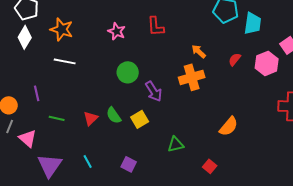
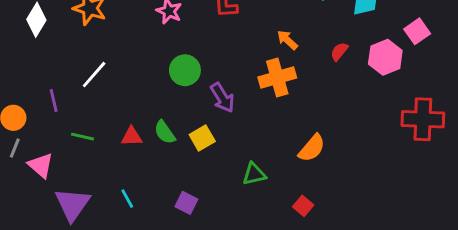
white line: (65, 61) -> (94, 75), moved, turned -60
red triangle: (91, 118) -> (132, 137), turned 42
orange semicircle: (229, 126) -> (312, 148), moved

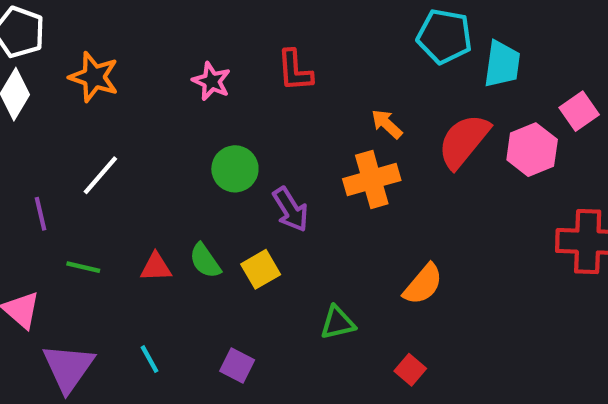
red semicircle: (339, 51) -> (464, 141), size x2.0

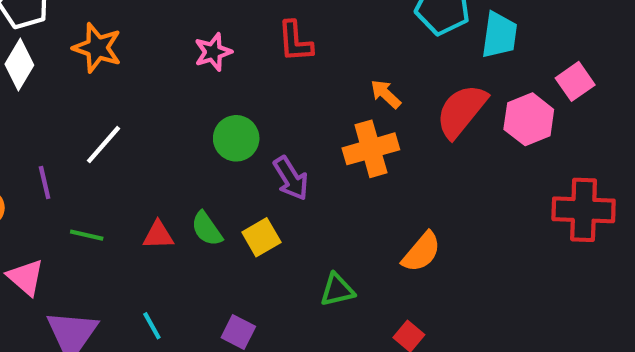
pink star: (211, 81) -> (213, 52), turned 30

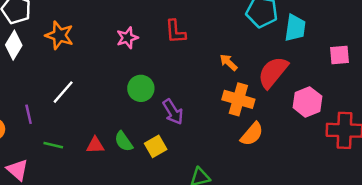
pink square: (575, 81) -> (340, 55), turned 30
pink hexagon: (529, 119) -> (307, 102), moved
orange cross: (371, 149) -> (238, 99), moved, turned 32
orange semicircle: (421, 252) -> (252, 134), moved

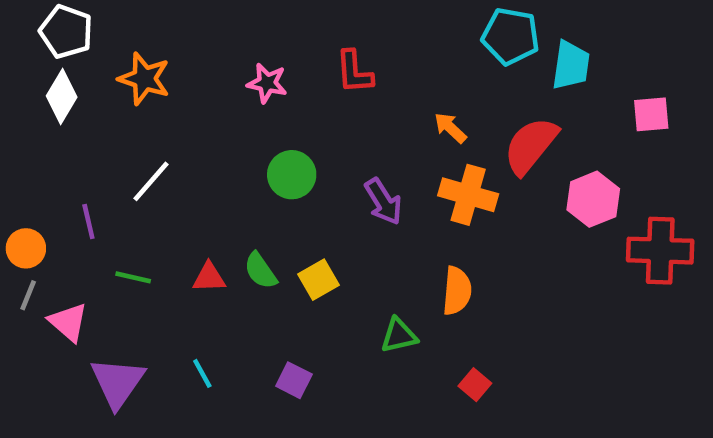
pink star: (127, 38) -> (267, 83), turned 30
purple arrow: (173, 112) -> (383, 201), moved
orange semicircle: (252, 134) -> (457, 291), moved, turned -35

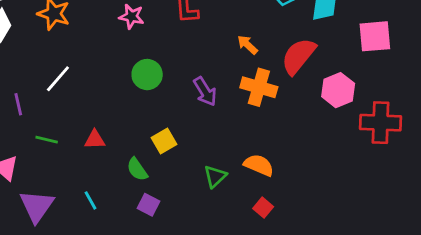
pink square: (651, 114) -> (375, 36), size x1.4
green semicircle: (260, 271) -> (137, 169), moved
orange semicircle: (457, 291) -> (259, 165), moved, turned -72
green triangle: (399, 335) -> (215, 176), turned -30

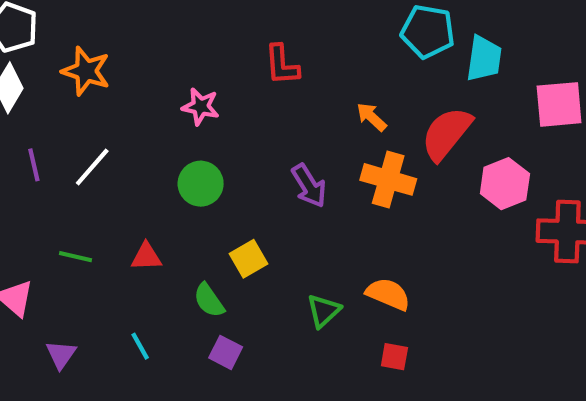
pink star: (132, 17) -> (201, 106), moved
green circle: (147, 75) -> (201, 184), moved
purple line: (18, 104) -> (34, 165), moved
purple triangle: (37, 206) -> (61, 355), size x0.6
red square: (263, 208) -> (394, 357), turned -30

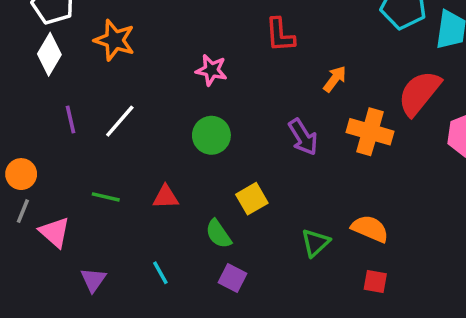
orange arrow: (371, 117) -> (335, 79), moved, turned 84

